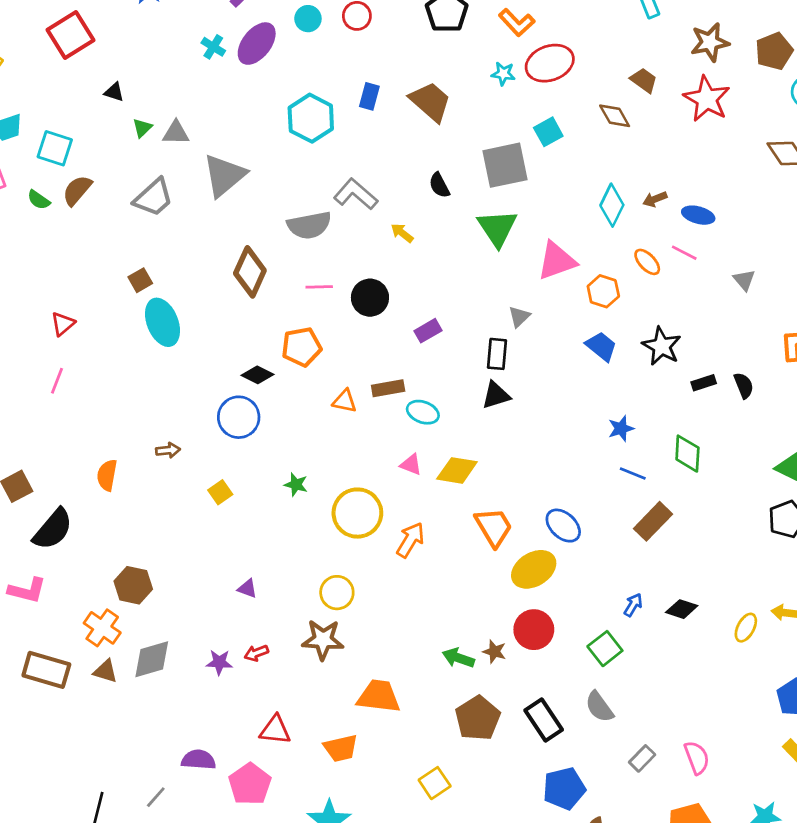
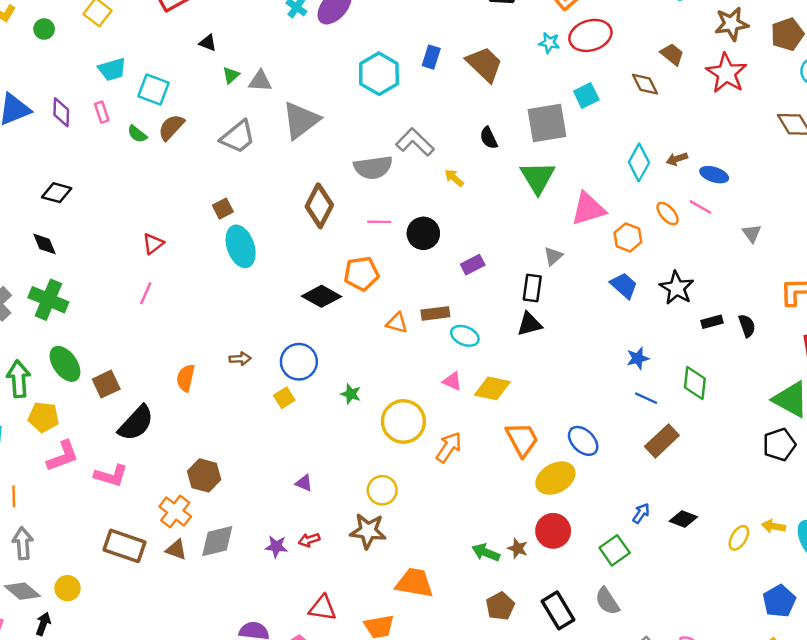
black diamond: (257, 375) -> (322, 296), size x1.4
blue circle: (239, 417) -> (299, 362), moved
brown pentagon: (478, 718) -> (500, 606), size x0.7

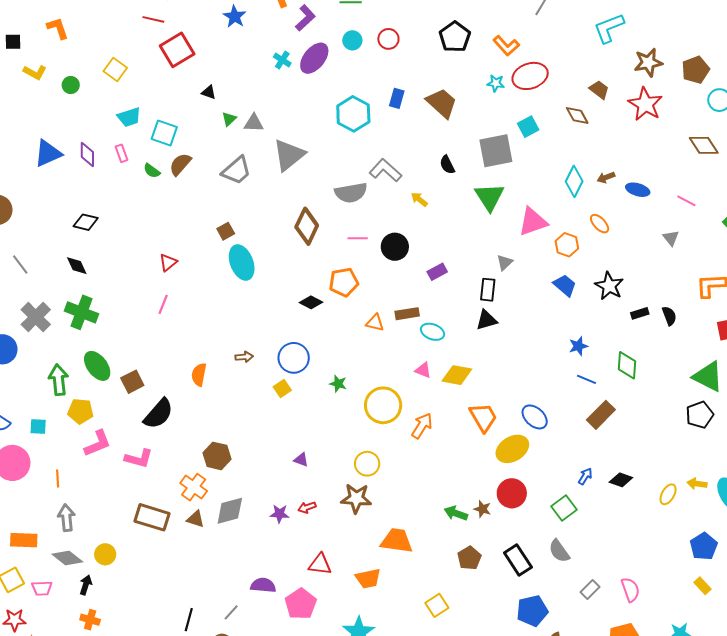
pink line: (700, 207) -> (686, 201), moved
black diamond: (322, 296) -> (311, 302), size x0.7

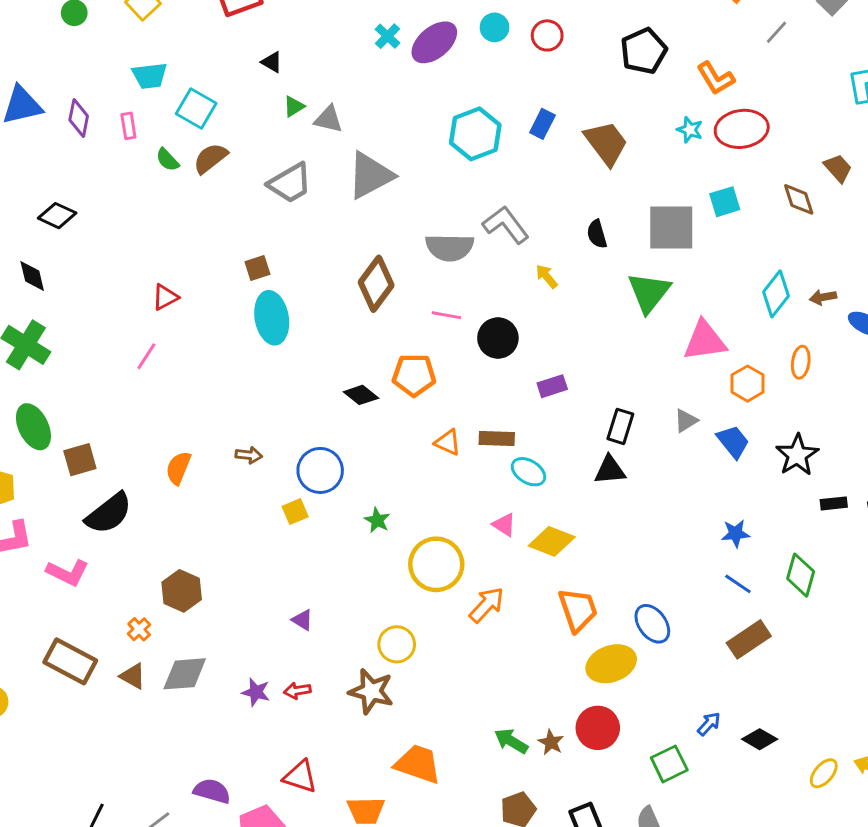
orange ellipse: (600, 224) -> (801, 362), turned 40
gray triangle: (505, 262) -> (686, 421), moved
orange cross: (194, 487) -> (139, 629), size x0.6

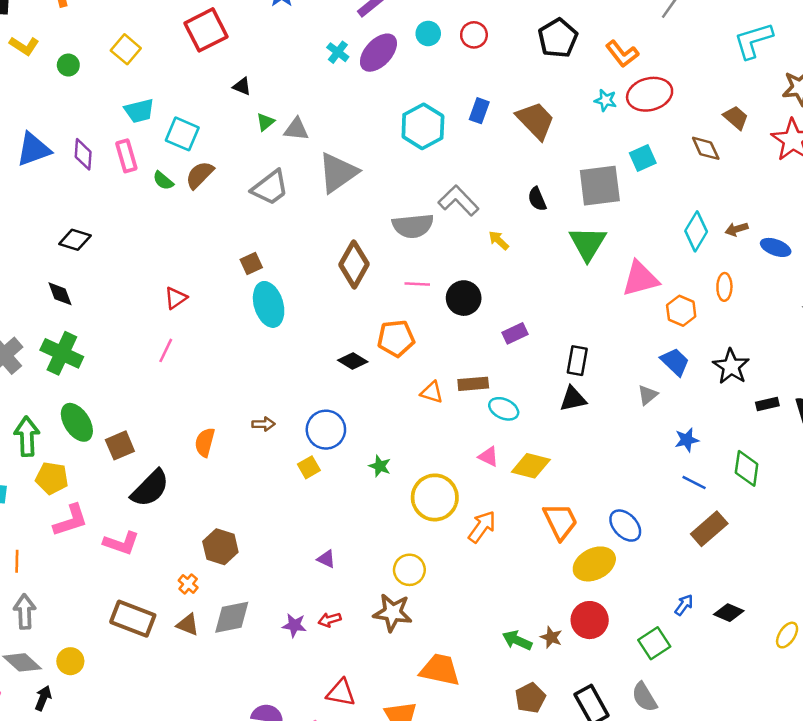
pink rectangle: (128, 126) -> (126, 156), size x1.4
gray triangle: (686, 421) -> (648, 395), moved

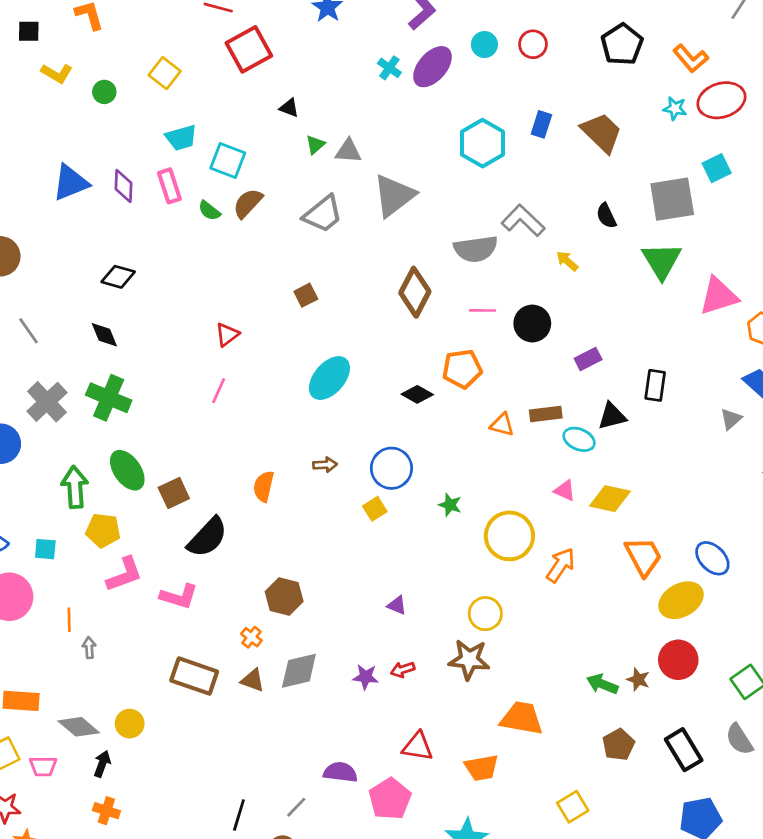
cyan ellipse: (269, 304) -> (329, 378), moved, turned 60
black triangle: (573, 399) -> (612, 416), moved
gray arrow: (25, 612) -> (89, 648), moved, size x0.6

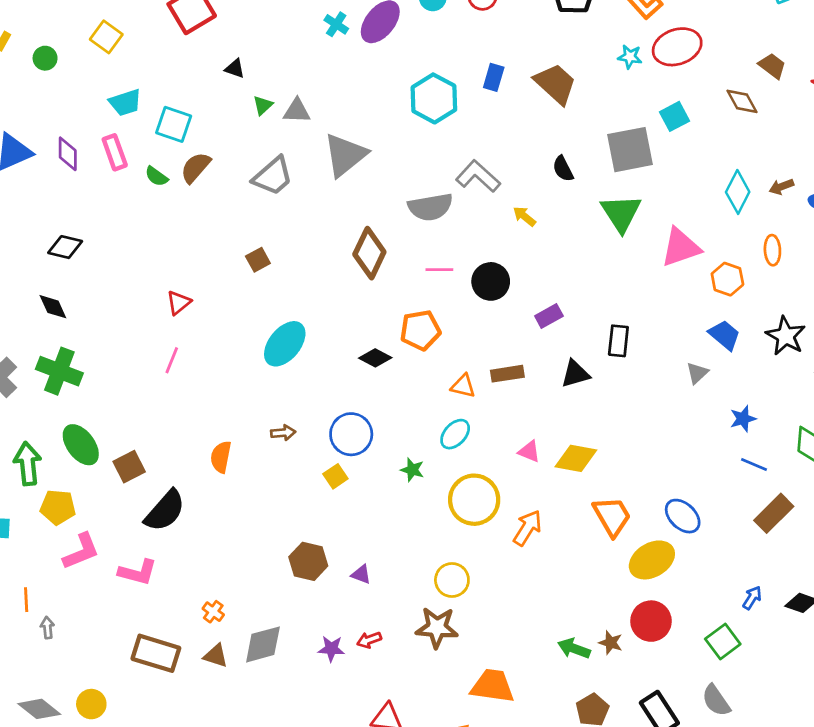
cyan ellipse: (579, 439) -> (455, 434), moved, turned -68
brown hexagon: (284, 596) -> (308, 561), moved

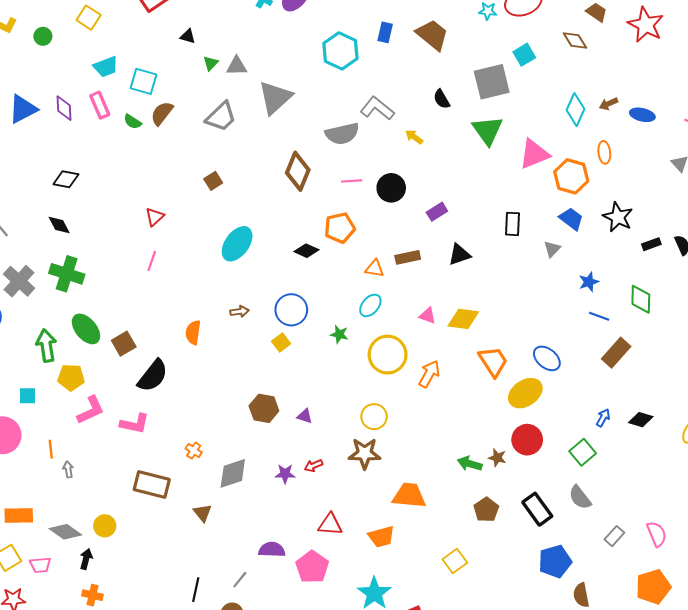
orange hexagon: (727, 279) -> (571, 176), size x1.4
black rectangle: (618, 341) -> (513, 224), moved
brown triangle: (216, 656) -> (203, 513), moved, turned 36

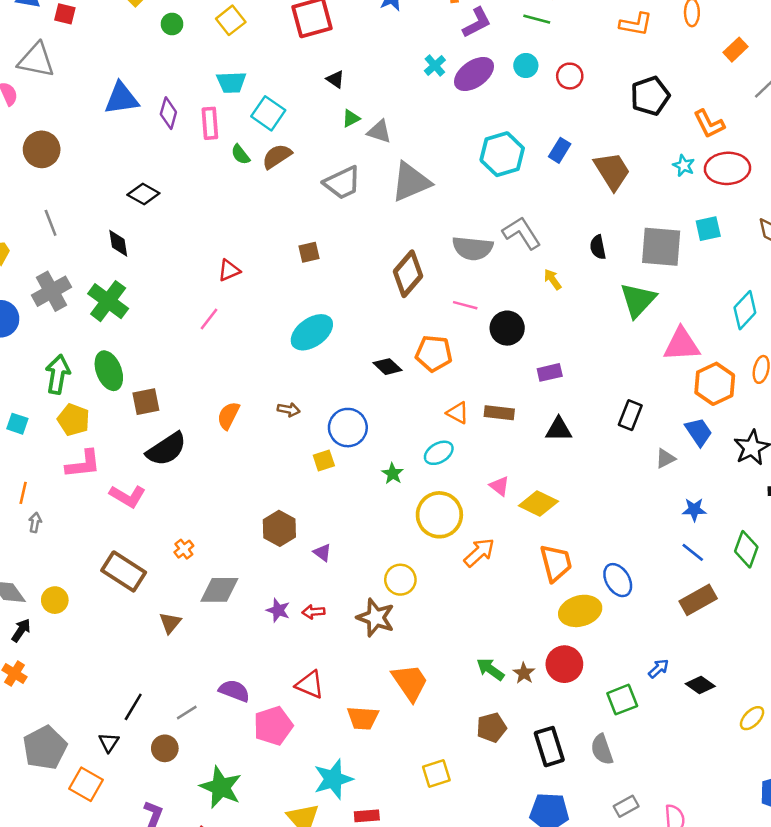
orange trapezoid: (409, 496) -> (410, 682), turned 32

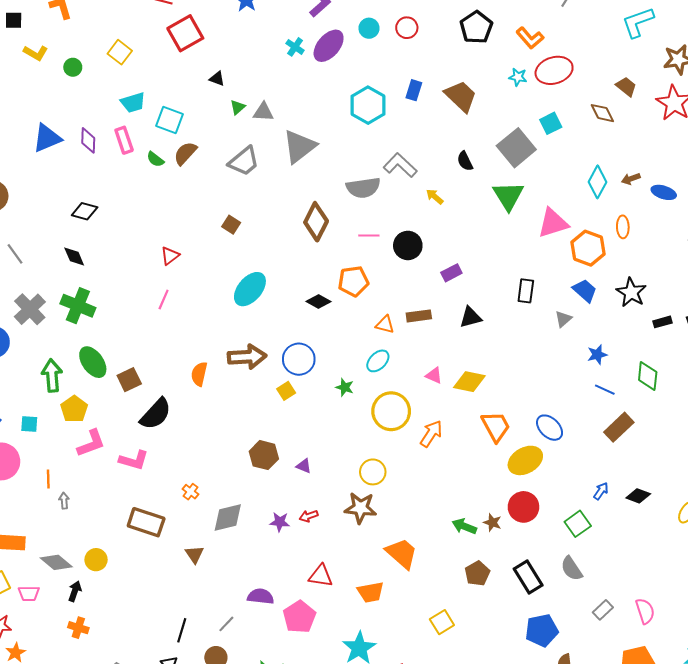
gray square: (661, 247) -> (516, 148), turned -30
brown square: (309, 252) -> (231, 225), turned -30
brown arrow: (289, 410) -> (247, 357), size x2.0
yellow pentagon: (74, 420) -> (74, 409), turned 30

